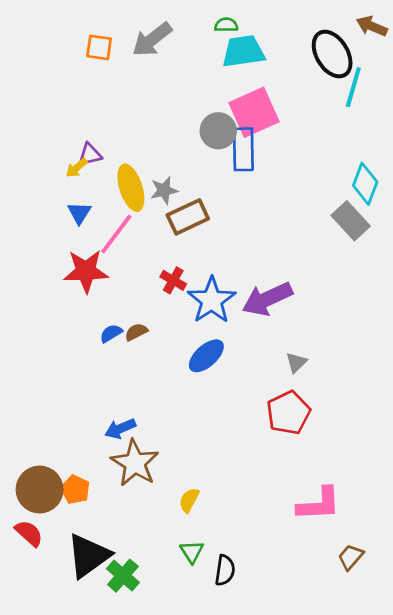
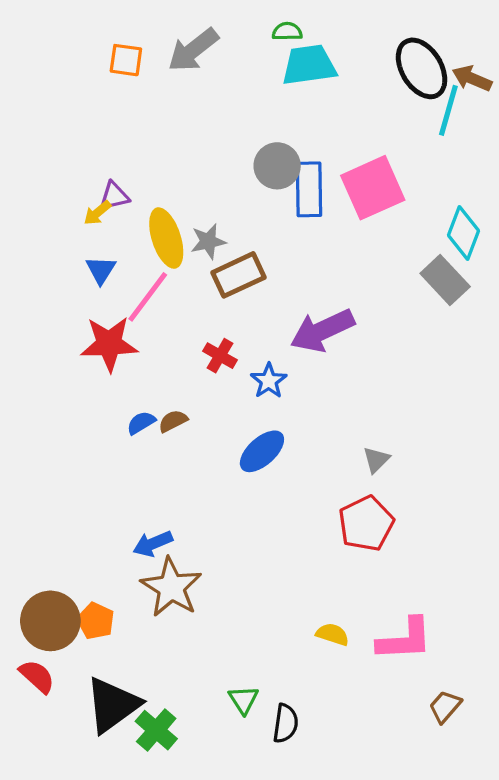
brown arrow: (372, 26) -> (472, 78), moved
pink square: (254, 112) -> (373, 188), moved
purple arrow: (267, 299) -> (322, 330), moved
blue star: (212, 300) -> (269, 381), size x0.6
yellow semicircle: (189, 500) -> (333, 634), moved, turned 80

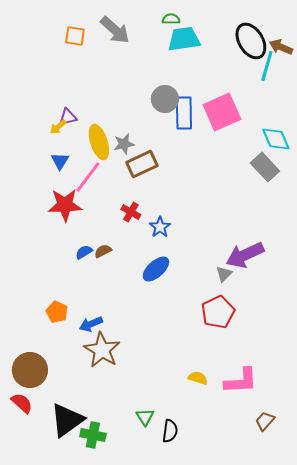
gray arrow: (193, 50) -> (115, 30), turned -100
cyan diamond: (463, 233) -> (276, 139), turned -44
purple arrow: (322, 330) -> (245, 255), moved
orange pentagon: (96, 621) -> (57, 312), moved
green cross: (156, 730) -> (93, 435), turned -30

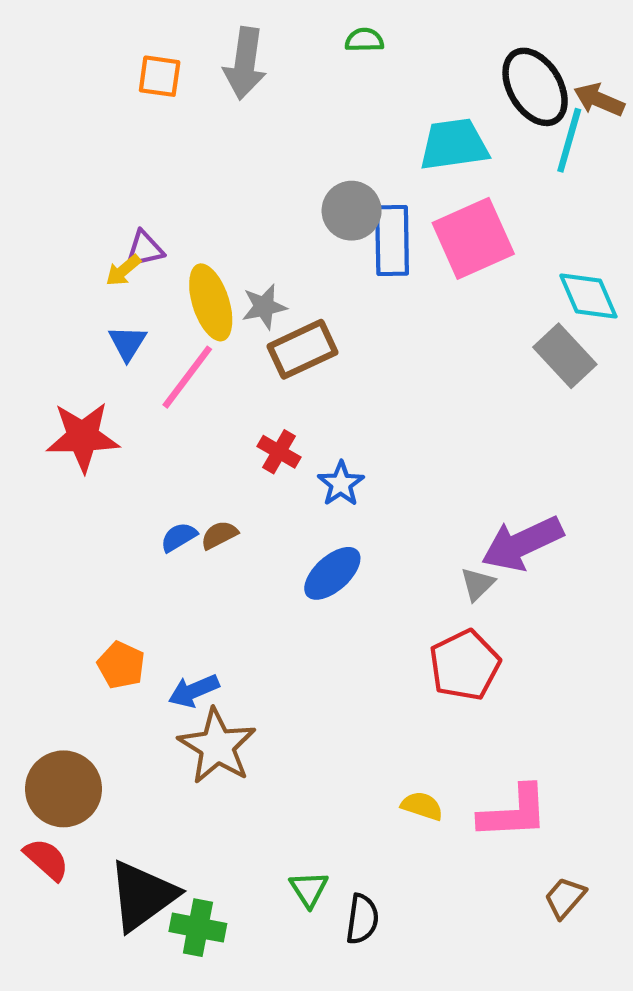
gray arrow: (115, 30) -> (245, 63), turned 56
cyan trapezoid: (184, 39) -> (454, 145), moved
red star: (65, 205) -> (83, 437), moved

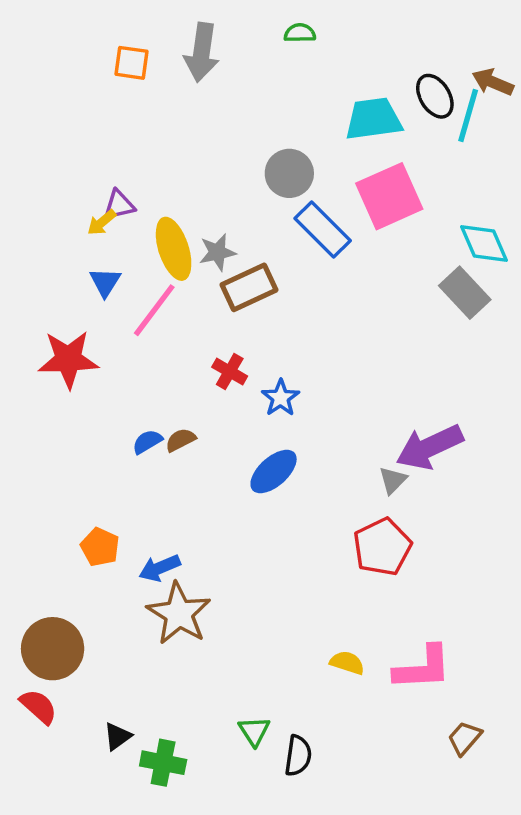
black ellipse: (535, 87) -> (435, 96), moved, size x0.7
blue rectangle: (392, 241) -> (323, 229), moved, turned -44
black triangle: (142, 896) -> (117, 736), size x0.5

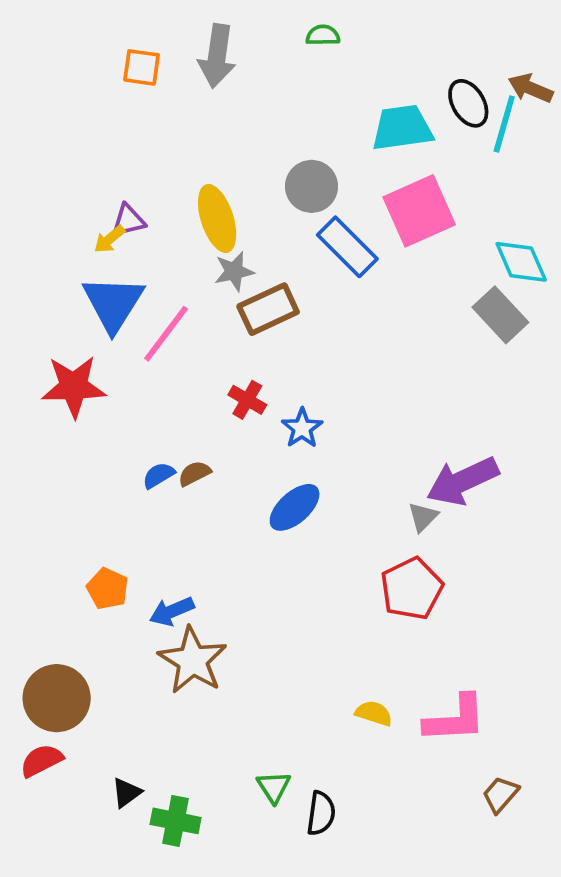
yellow ellipse: (174, 249) -> (217, 218), moved
blue triangle: (105, 282) -> (113, 303), size x1.8
red semicircle: (39, 707) -> (41, 760), turned -69

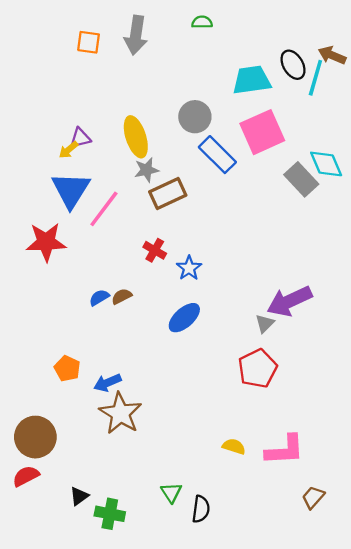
gray rectangle: (500, 315) -> (301, 179), moved

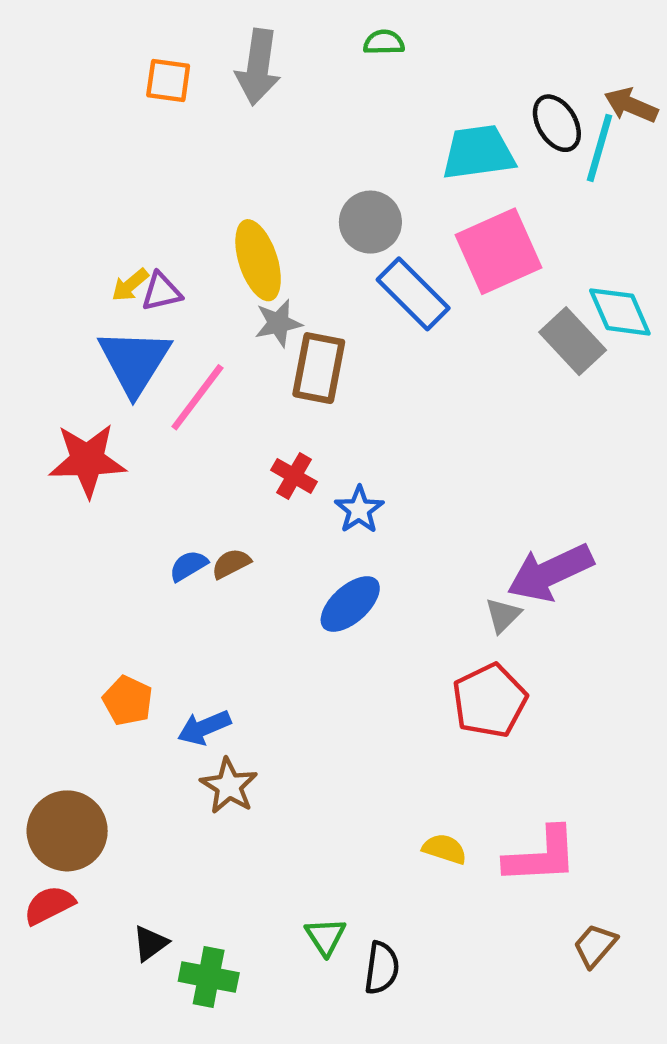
purple triangle: (80, 138) -> (161, 292), moved
brown rectangle: (168, 194) -> (319, 368), turned -54
brown star: (120, 413) -> (229, 786), size x0.7

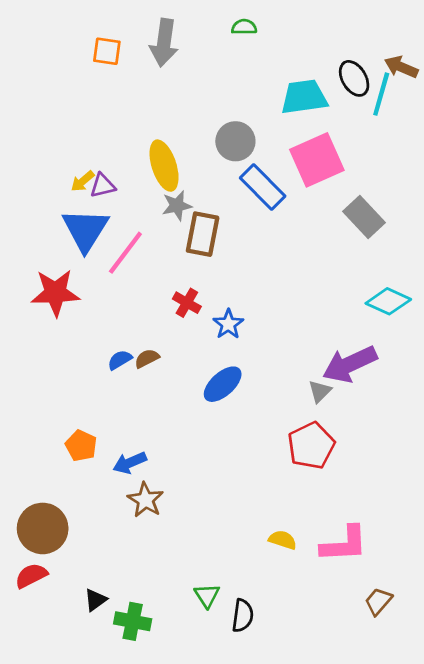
cyan diamond: (620, 312) -> (388, 301), moved, turned -42

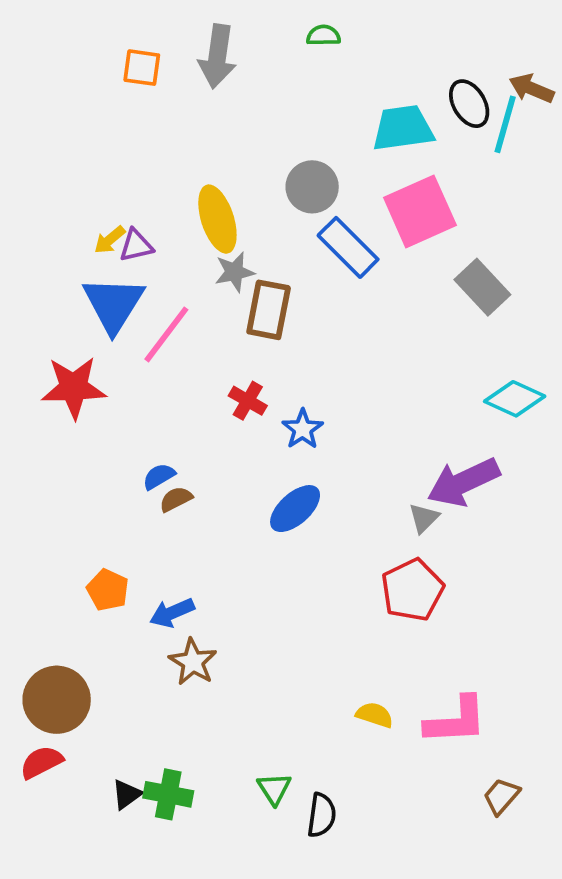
brown semicircle: (147, 358) -> (176, 499), moved
green cross: (133, 621) -> (168, 794), moved

